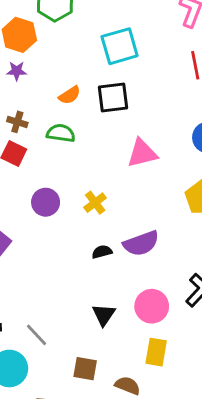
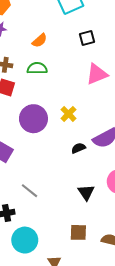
black square: (113, 98) -> (87, 38), moved, size x0.7
purple circle: (46, 202) -> (33, 119), size x1.4
gray line: (36, 335) -> (29, 191), moved

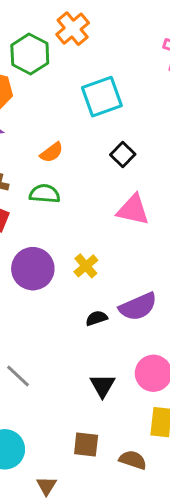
black square: (87, 38) -> (123, 154), turned -35
pink triangle: (97, 74) -> (133, 210), turned 30

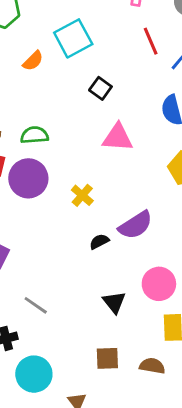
orange semicircle: (52, 152) -> (33, 61), moved
purple circle: (33, 269) -> (28, 178), moved

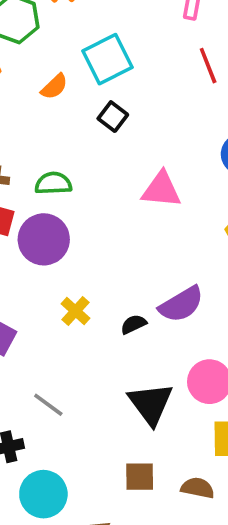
black square: (100, 88) -> (113, 117), moved
yellow cross: (82, 195) -> (75, 311), moved
black triangle: (114, 302) -> (151, 404), size x1.5

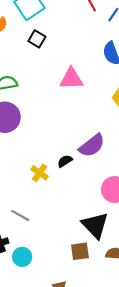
yellow cross: (75, 311) -> (40, 173), moved
black triangle: (151, 404) -> (95, 225), moved
cyan circle: (43, 494) -> (22, 257), moved, size x0.7

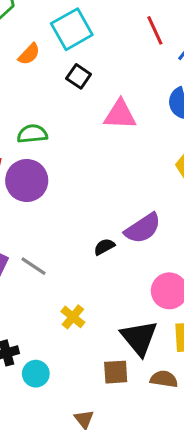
pink triangle: (71, 79) -> (120, 115), moved
yellow cross: (40, 173) -> (73, 317), moved
gray line: (20, 215) -> (33, 266), moved

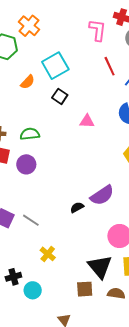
pink triangle: (120, 115) -> (87, 121), size x0.7
purple circle: (27, 180) -> (26, 164), size x0.7
yellow cross: (73, 317) -> (48, 254), moved

